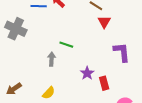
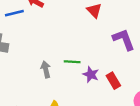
green line: (66, 45) -> (72, 62), moved

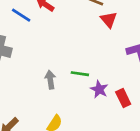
blue line: (14, 13) -> (21, 15), turned 42

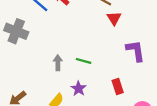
purple star: (99, 89) -> (79, 89), moved

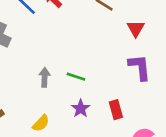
red triangle: (114, 18) -> (136, 29), moved
purple star: (79, 89) -> (81, 108), moved

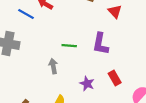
purple L-shape: (140, 67) -> (101, 44), moved, turned -150
green line: (76, 77) -> (69, 46), moved

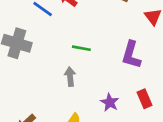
green line: (69, 46) -> (81, 48), moved

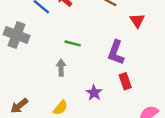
red rectangle: (145, 99) -> (125, 81), moved

